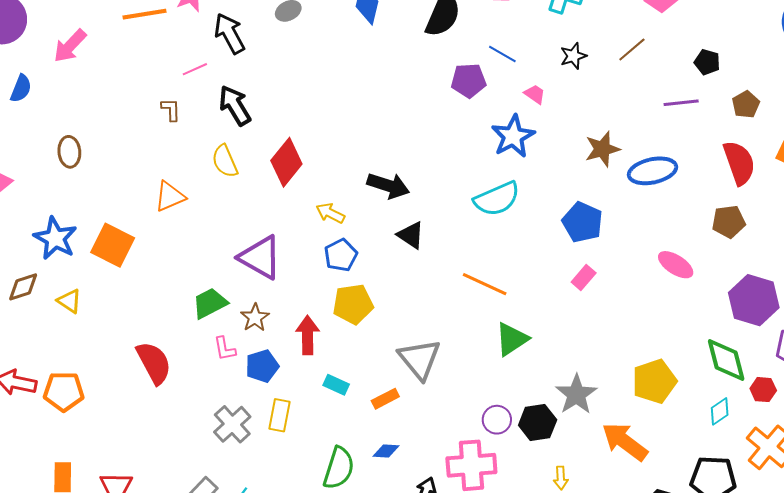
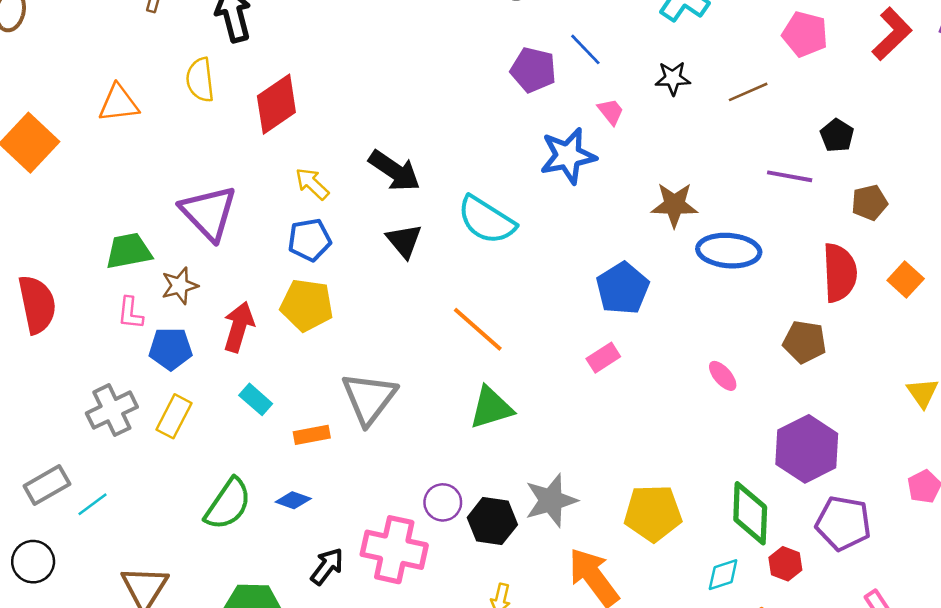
cyan semicircle: (497, 199) -> (486, 220), moved, turned 39
pink ellipse: (676, 265) -> (723, 376), size x0.7

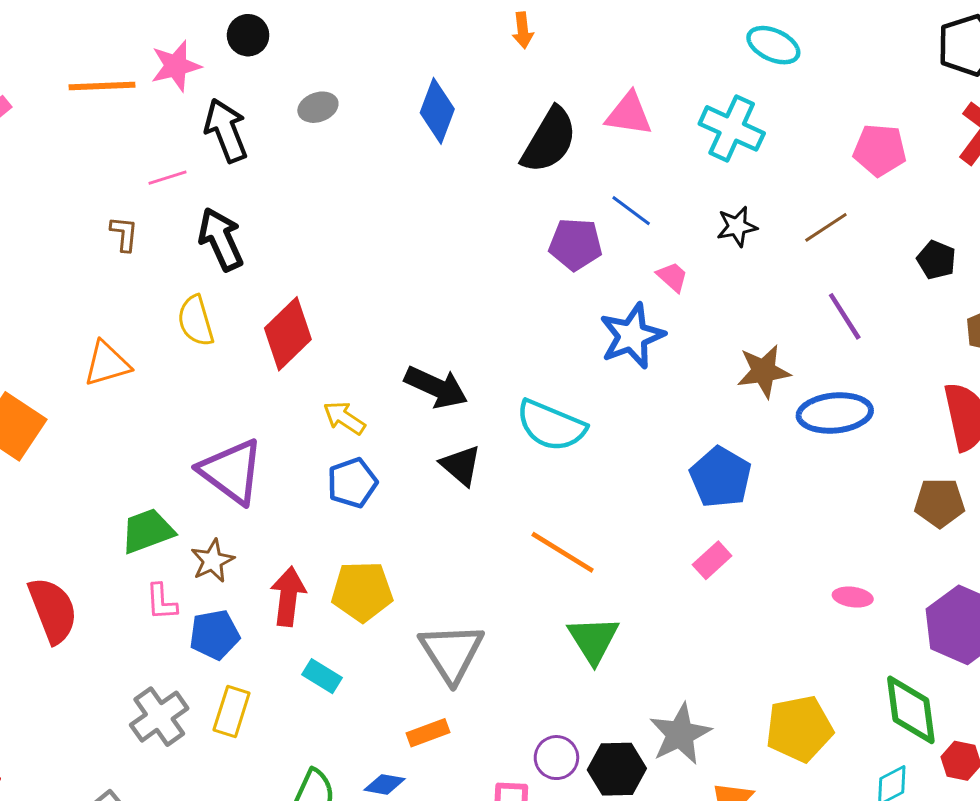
purple line: (790, 176) -> (845, 316), moved, turned 57
yellow pentagon: (307, 305) -> (362, 591), moved
pink ellipse: (723, 376) -> (853, 597), moved, turned -32
green triangle: (491, 408) -> (593, 640), turned -36
orange rectangle: (312, 435) -> (428, 733), moved

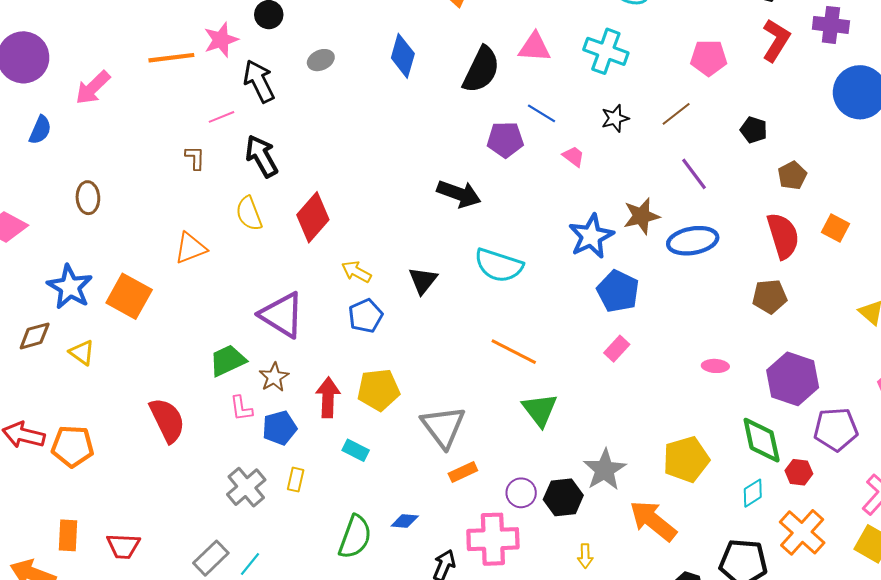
blue star: (632, 336) -> (591, 236), moved
black arrow: (436, 387) -> (459, 194), moved
black triangle: (461, 465) -> (423, 280), moved, turned 32
yellow rectangle: (232, 712) -> (296, 480), size x0.7
orange rectangle: (428, 733) -> (463, 472), moved

